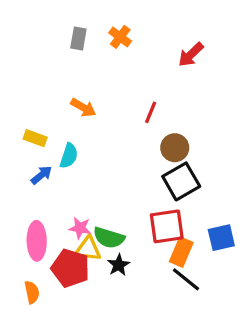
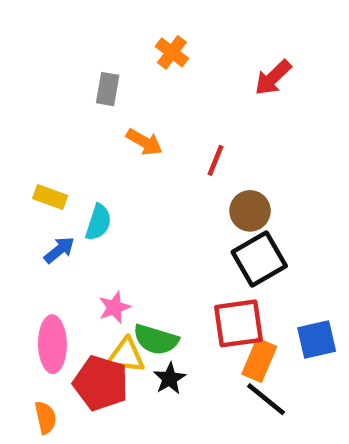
gray rectangle: (78, 39) -> (108, 89), moved
orange arrow: (83, 108) -> (144, 142), moved
pink star: (80, 228) -> (114, 307), moved, turned -30

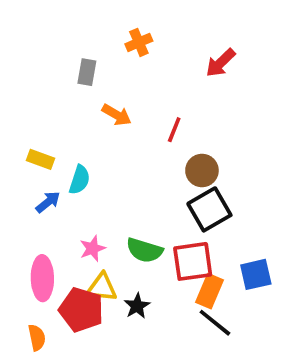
orange cross: (172, 52) -> (139, 42), turned 30
green semicircle: (156, 340) -> (144, 250), moved

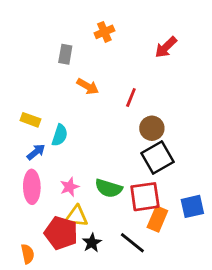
pink ellipse: (42, 278) -> (32, 187), moved
black star: (137, 306) -> (92, 243), moved
black line: (215, 323) -> (132, 243), moved

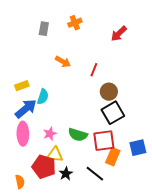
gray rectangle: (65, 54) -> (44, 29), moved
yellow rectangle: (30, 120) -> (22, 86), turned -40
blue arrow: (36, 152) -> (26, 109), size x1.6

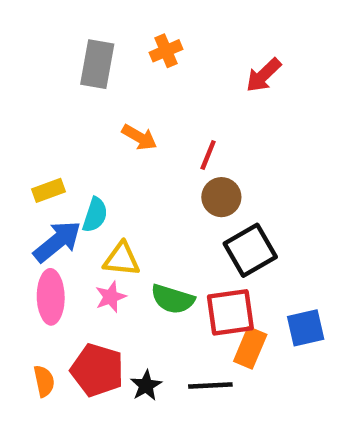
gray rectangle: (44, 29) -> (97, 64), size x1.5
brown circle: (109, 92) -> (221, 197), moved
yellow triangle: (55, 155) -> (122, 259), moved
black line: (95, 174) -> (210, 386), turned -42
orange semicircle: (20, 182) -> (44, 381), moved

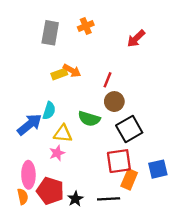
yellow rectangle: (48, 190) -> (59, 74), moved
pink ellipse: (51, 297) -> (28, 175), moved
green semicircle: (173, 299) -> (89, 119), moved

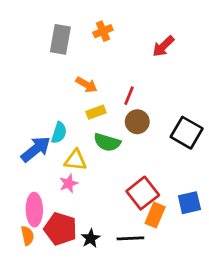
yellow rectangle: (59, 74) -> (96, 112), moved
black square: (129, 129) -> (187, 133), moved, turned -30
red square: (119, 161) -> (143, 193), turned -30

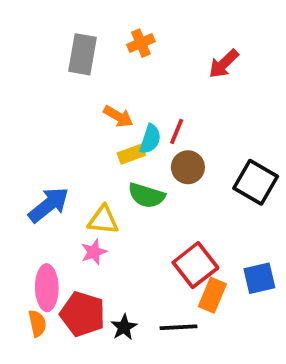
cyan semicircle: (59, 133) -> (150, 139), moved

